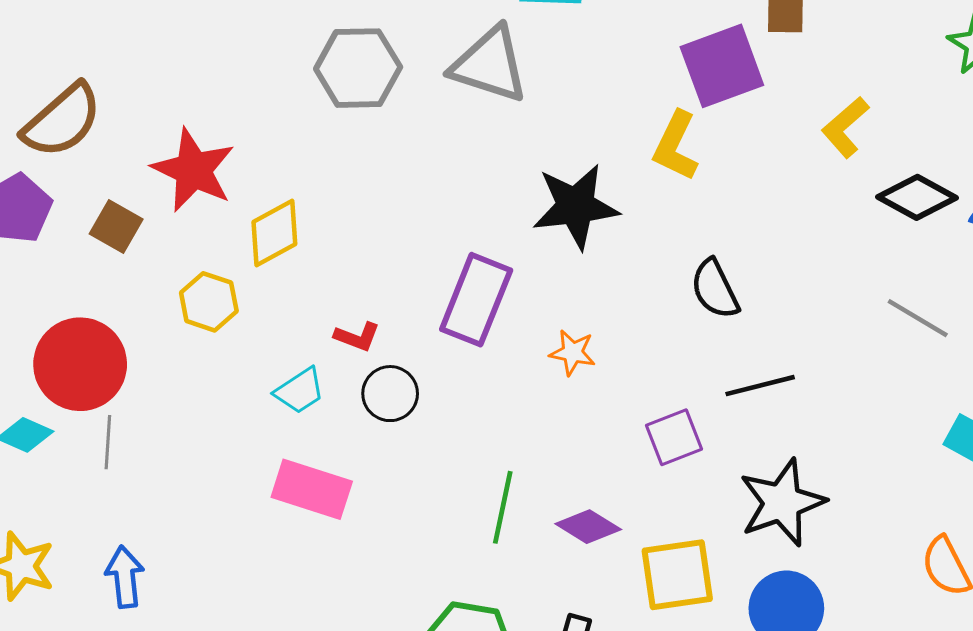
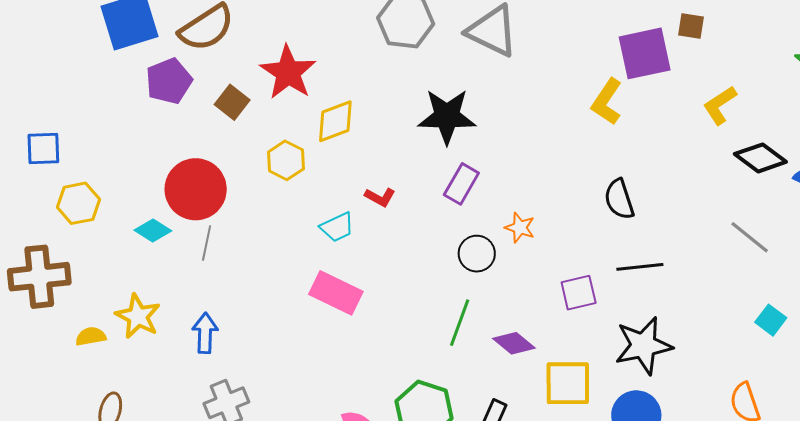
black star: (576, 206) -> (447, 116), moved
purple rectangle: (476, 300) -> (461, 184), size x0.7
black circle: (390, 394) -> (477, 254), moved

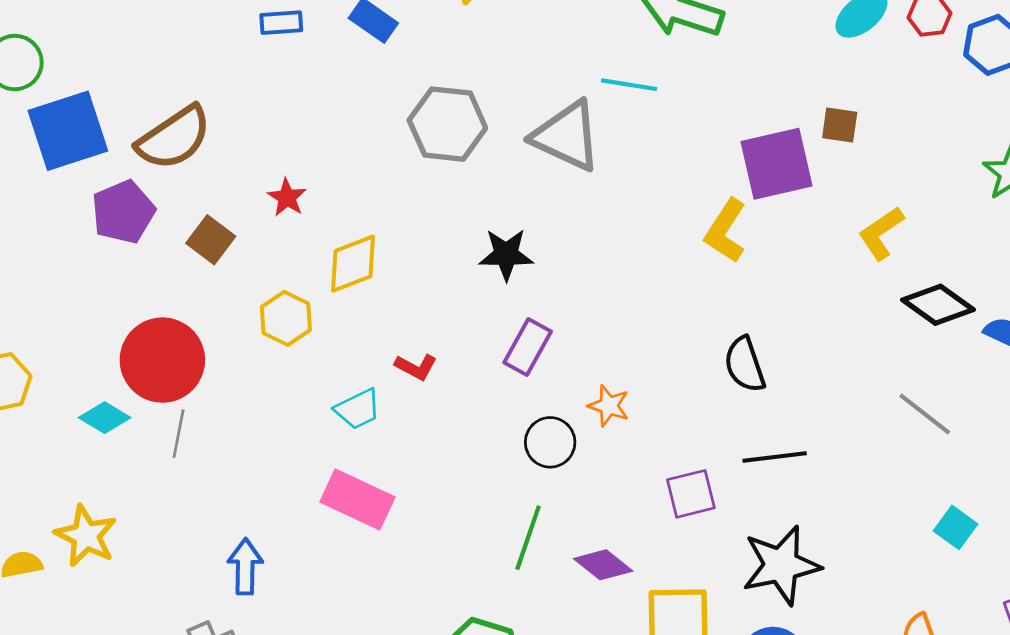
red star: (288, 72) -> (287, 197), size x0.5
black star: (447, 116) -> (506, 254), size x0.7
blue arrow: (205, 333) -> (245, 567), moved

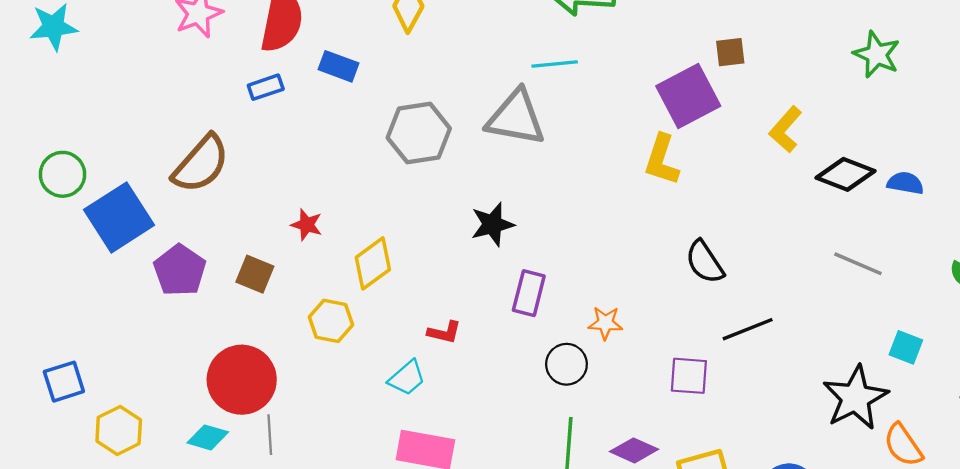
brown semicircle: (174, 138) -> (201, 164), moved
purple square: (691, 494) -> (689, 376), turned 33
black star: (781, 565) -> (855, 398), moved

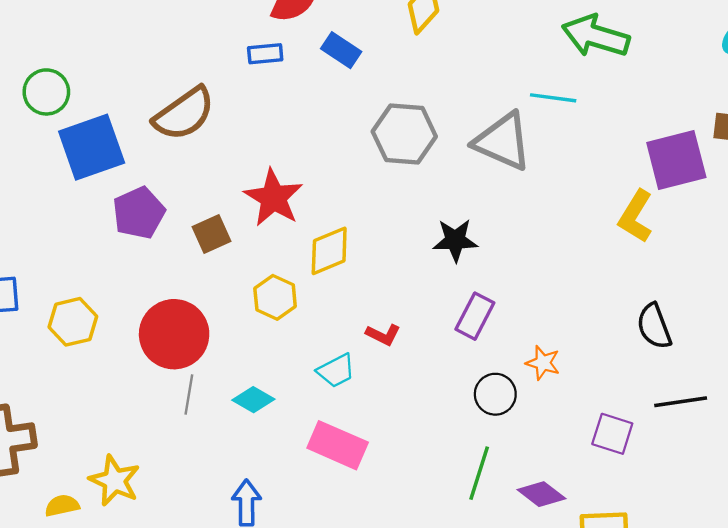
red star: (307, 225) -> (273, 198), size x1.8
brown square: (255, 274) -> (211, 234), turned 30
yellow hexagon: (119, 430) -> (73, 322), moved
cyan diamond: (208, 437) -> (253, 400), moved

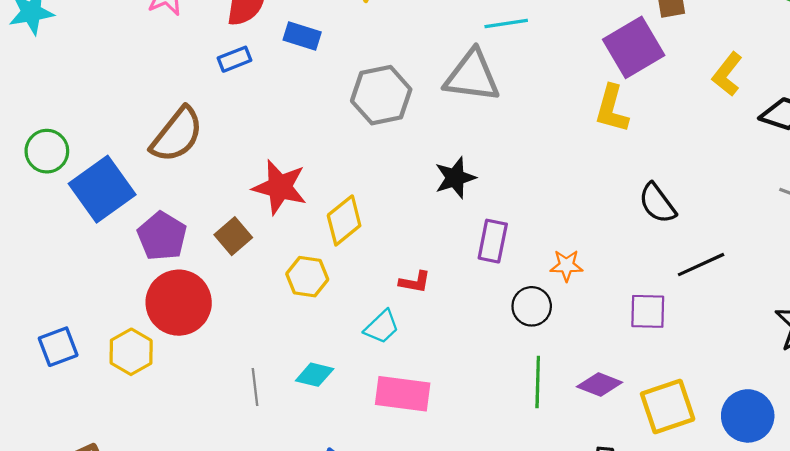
red circle: (174, 334) -> (179, 303), moved

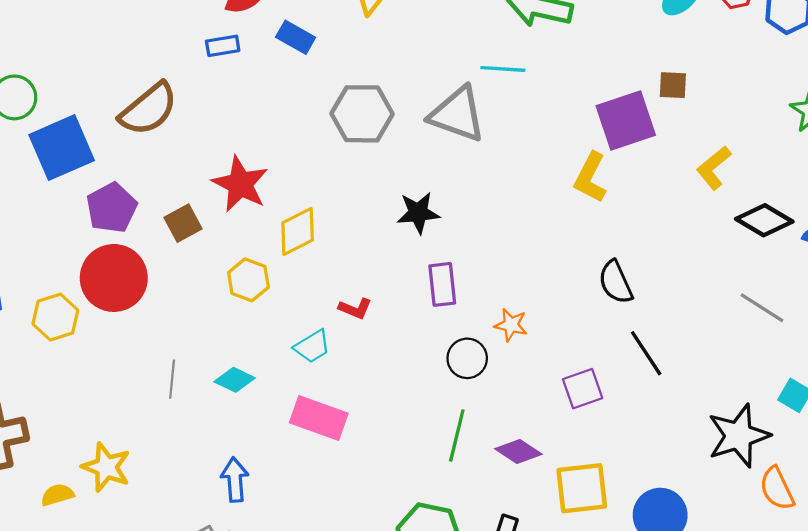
purple rectangle: (493, 241) -> (442, 284), turned -30
black line: (701, 265) -> (646, 353), turned 69
purple square: (648, 311) -> (583, 389), turned -33

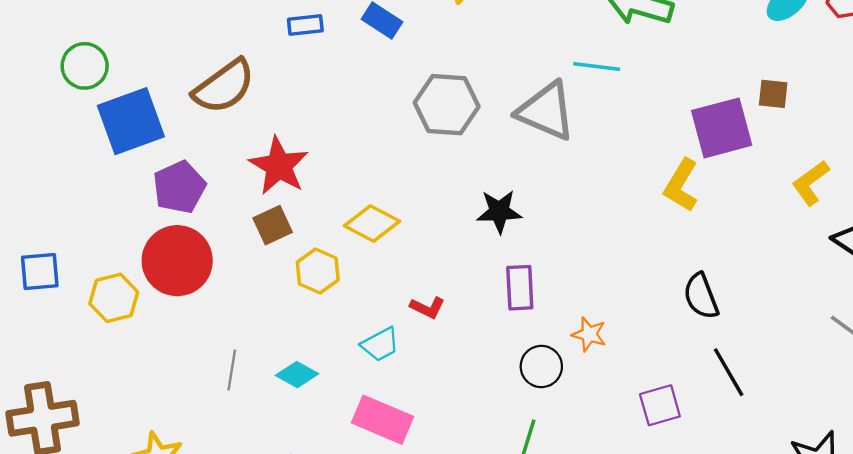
red star: (240, 184) -> (279, 166), moved
brown square: (183, 223) -> (273, 225), moved
yellow diamond: (298, 231) -> (372, 223), turned 51

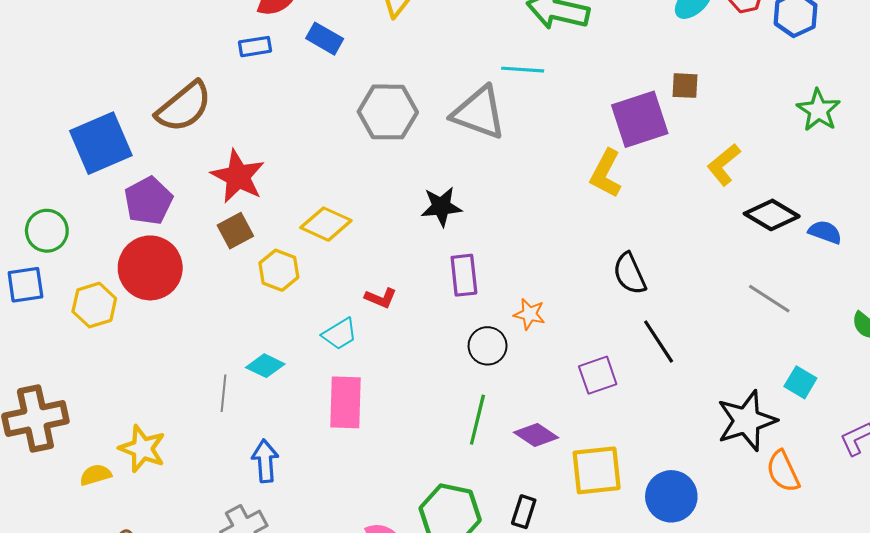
green circle: (85, 66) -> (47, 231), moved
gray line: (232, 370) -> (224, 393), moved
pink rectangle: (383, 420) -> (346, 402), turned 72

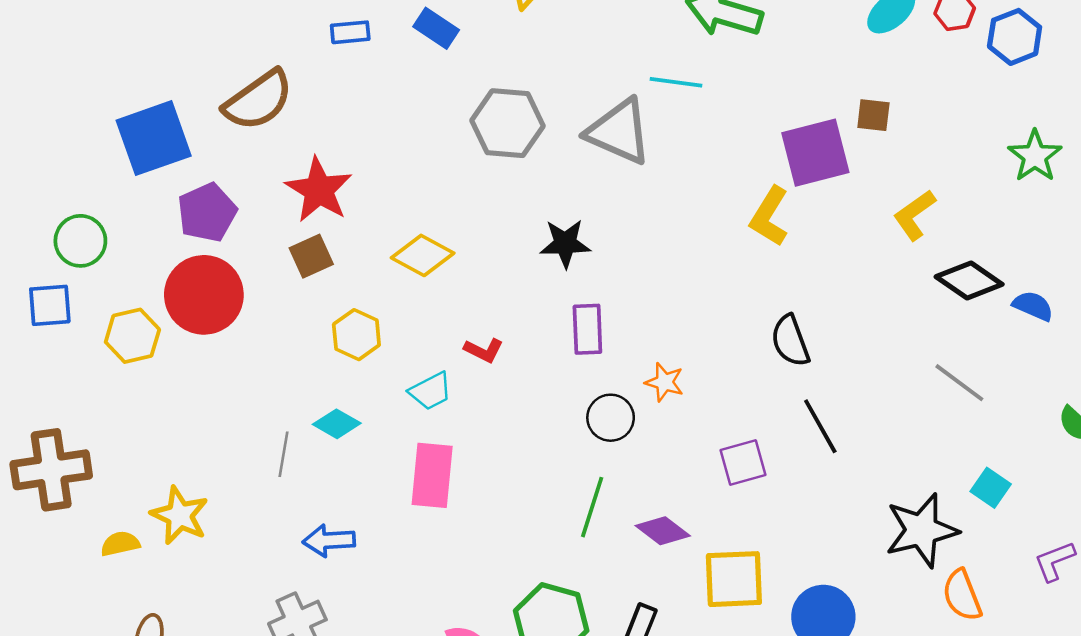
yellow hexagon: (279, 270) -> (356, 335), moved
blue arrow: (265, 461) -> (329, 541), turned -93

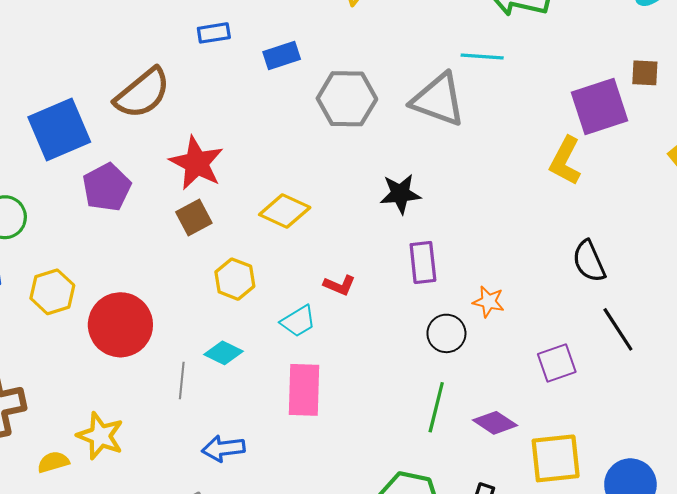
blue rectangle: (436, 28) -> (282, 55), moved, turned -48
red circle: (204, 295) -> (120, 325), moved

